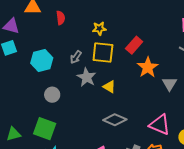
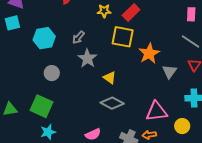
red rectangle: (134, 45) -> (131, 12), moved
yellow square: (103, 53) -> (123, 37), moved
yellow triangle: (109, 87) -> (110, 78), moved
pink triangle: (160, 125) -> (157, 111), turned -35

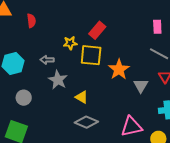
yellow star: (104, 11) -> (70, 43), moved
gray arrow: (78, 37) -> (47, 60), turned 56

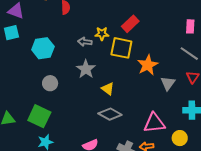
gray arrow: (47, 60) -> (85, 42), moved

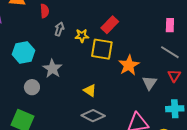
gray arrow: (85, 42) -> (59, 29), moved, turned 104
gray star: (86, 69) -> (52, 69), moved

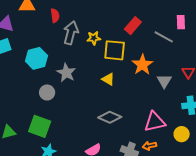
red rectangle: (110, 25) -> (133, 26), moved
gray arrow: (59, 29) -> (71, 33), size x1.6
gray line: (170, 52) -> (164, 37), moved
yellow triangle: (90, 90) -> (108, 79), moved

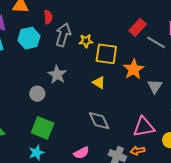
red rectangle: (133, 26) -> (138, 27), moved
cyan hexagon: (36, 58) -> (29, 38), moved
gray diamond: (110, 117) -> (99, 121), turned 40
green square: (40, 126) -> (43, 128), moved

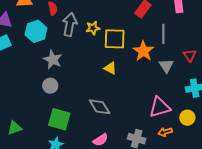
gray line: (156, 42) -> (163, 34), moved, turned 66
gray star: (57, 75) -> (53, 59), moved
gray diamond: (99, 121) -> (100, 107), moved
orange arrow: (138, 151) -> (165, 132), moved

